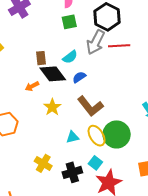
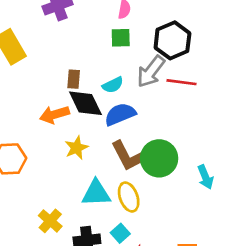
blue semicircle: (79, 77) -> (120, 114), size x1.6
orange arrow: (32, 86) -> (54, 115), size x1.5
green circle: (117, 134) -> (159, 158), moved
cyan triangle: (73, 137) -> (96, 193), size x1.6

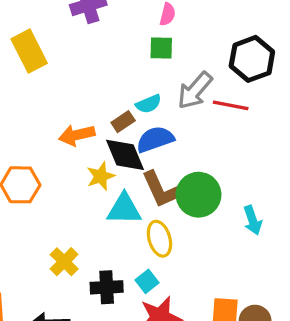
black hexagon: (172, 40) -> (252, 59), moved
brown rectangle: (74, 79) -> (123, 122), moved, turned 48
black diamond: (85, 103) -> (125, 155), moved
cyan triangle: (96, 193) -> (124, 209), moved

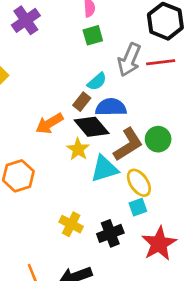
blue semicircle: (155, 139) -> (111, 107), turned 36
brown L-shape: (161, 190) -> (128, 144), turned -80
green circle: (198, 195) -> (158, 139), size x0.7
cyan square: (147, 281) -> (138, 207), moved, turned 36

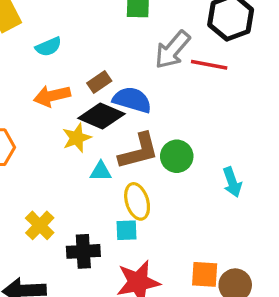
cyan semicircle: (97, 82) -> (48, 47), moved
black diamond: (92, 127) -> (101, 116), turned -44
cyan triangle: (104, 169) -> (101, 171), size x0.6

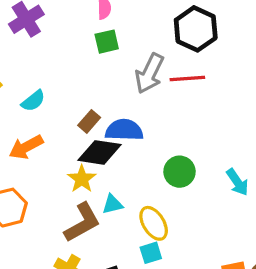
orange arrow: (52, 96) -> (26, 147), moved
brown L-shape: (139, 151) -> (82, 223), moved

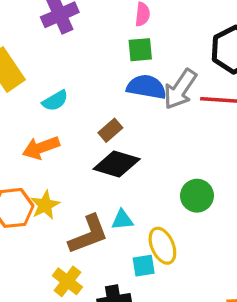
blue semicircle: (124, 130) -> (146, 87), moved
yellow star: (82, 179) -> (45, 205), moved
cyan square: (151, 253) -> (144, 266), moved

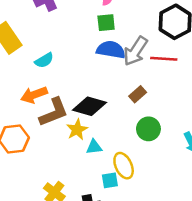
brown rectangle: (110, 130) -> (138, 94), moved
yellow star: (45, 205) -> (77, 130), moved
brown L-shape: (88, 234) -> (54, 112), moved

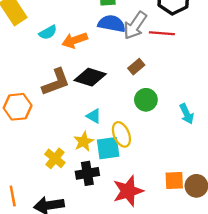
orange arrow: (34, 95) -> (75, 40), moved
yellow star: (77, 130) -> (84, 142), moved
cyan triangle: (94, 147) -> (94, 116), turned 35
cyan square: (110, 180) -> (108, 148), size x1.5

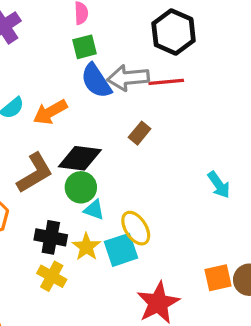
blue semicircle: (112, 24) -> (96, 81), turned -124
gray arrow: (135, 25) -> (128, 78), turned 60
green circle: (146, 100) -> (81, 187), moved
black cross: (87, 173) -> (51, 237), moved, turned 30

